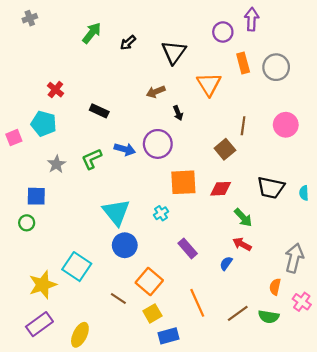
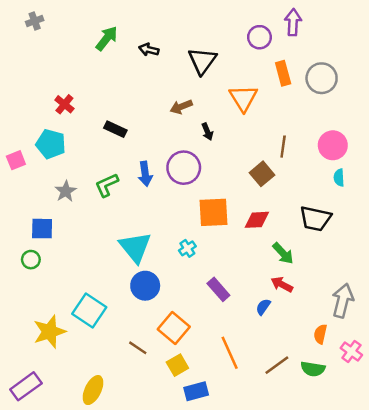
black arrow: (128, 43) -> (149, 50), turned 56
blue arrow: (125, 149) -> (145, 174), turned 66
cyan semicircle: (304, 193) -> (339, 178), moved
purple rectangle: (39, 324) -> (26, 386), moved

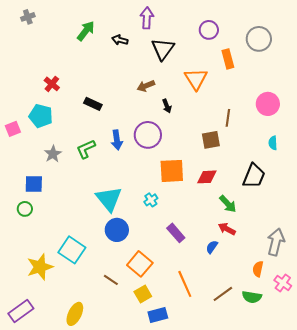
purple arrow: (293, 22) -> (147, 18), moved
gray circle: (322, 78) -> (259, 39), moved
pink circle: (333, 145) -> (268, 104), moved
brown square: (262, 174) -> (211, 140), turned 30
black trapezoid: (315, 219) -> (254, 176), turned -80

